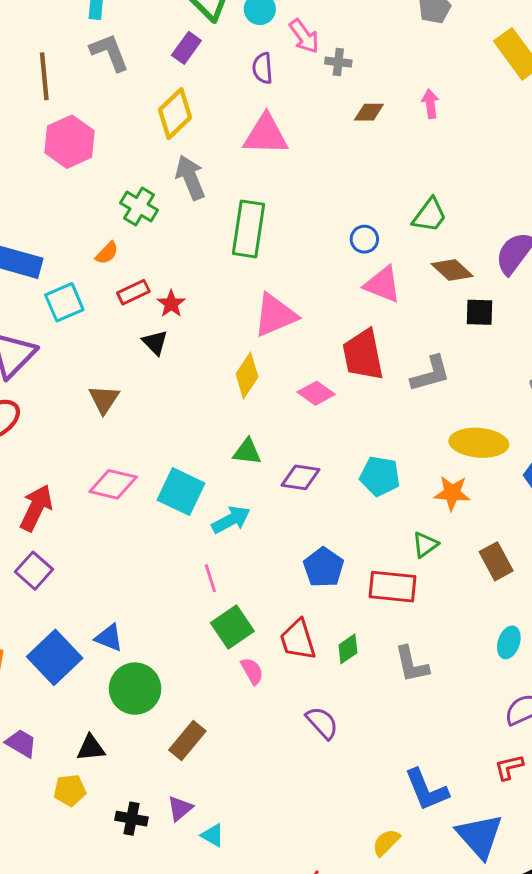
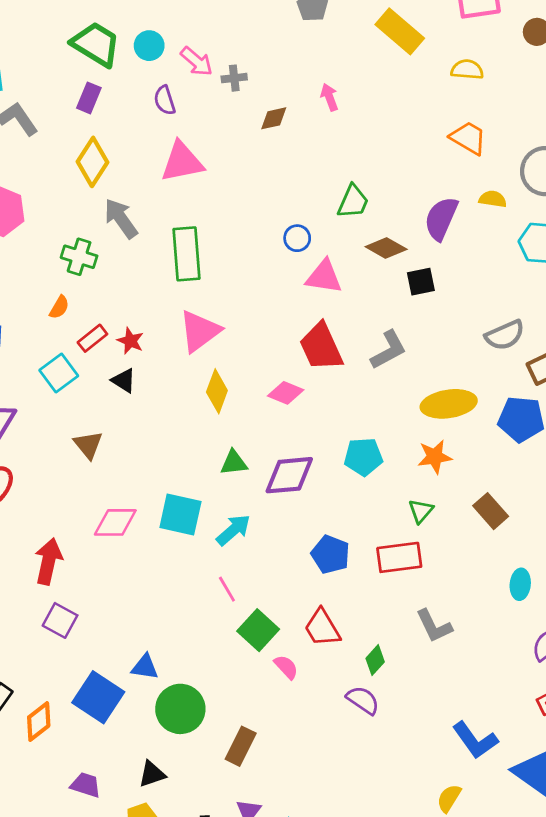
cyan square: (64, 302) -> (59, 373), moved
pink triangle: (275, 315) -> (200, 331), moved
purple diamond: (300, 477) -> (289, 475), size x1.4
green diamond: (348, 649) -> (375, 660), moved

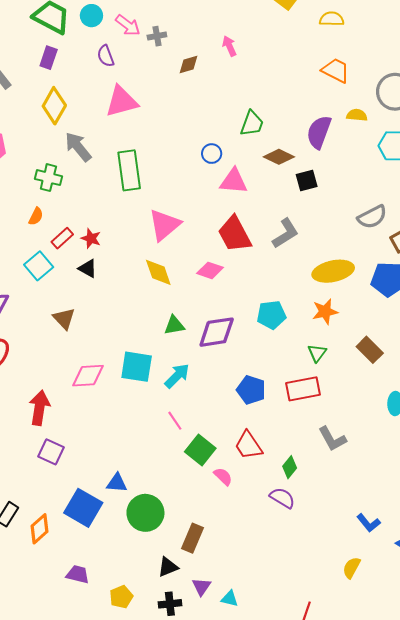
pink triangle: (200, 331) -> (164, 225), moved
yellow diamond: (217, 391) -> (158, 272), turned -36
blue L-shape: (475, 740) -> (369, 523), size x0.7
black triangle: (152, 774) -> (168, 567), moved

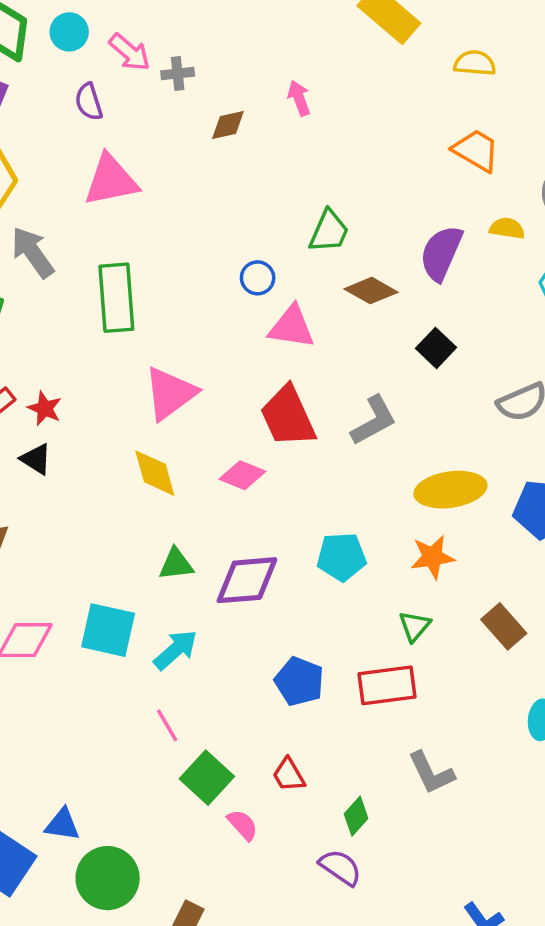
black square: (307, 180) -> (436, 348), moved, turned -35
red trapezoid: (248, 445) -> (289, 775), size x0.7

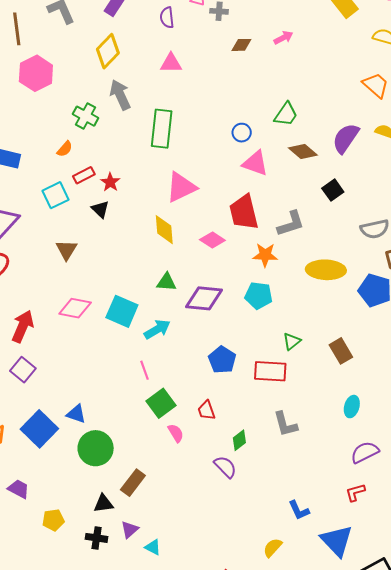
pink arrow: (299, 98) -> (283, 38), turned 72
pink triangle: (111, 180) -> (171, 63), size x0.7
orange star: (432, 557) -> (265, 255), moved

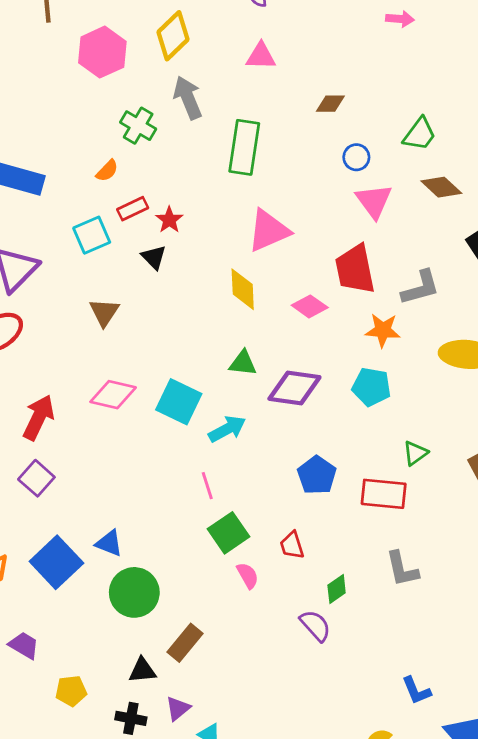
pink arrow: (283, 38) -> (400, 19), moved, turned 30
brown diamond: (241, 45) -> (330, 104), moved
pink hexagon: (36, 73) -> (102, 52), moved
pink triangle: (255, 163) -> (374, 201), turned 32

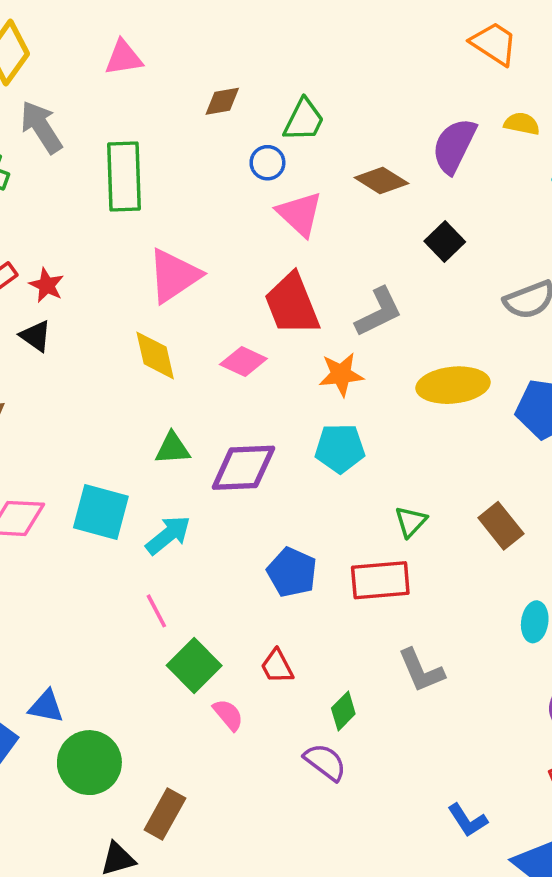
green trapezoid: (420, 134) -> (304, 120), moved

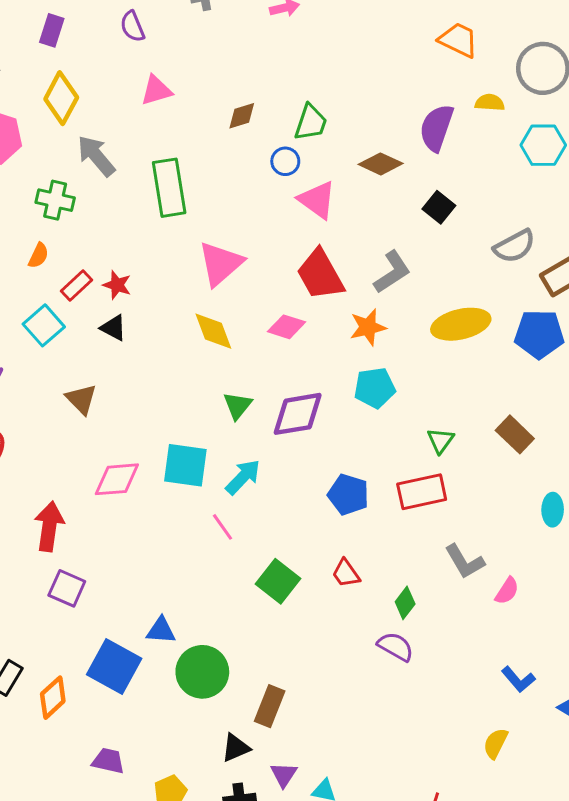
green triangle: (173, 448) -> (237, 406), turned -40
pink line: (156, 611) -> (223, 527), moved
pink semicircle: (228, 715) -> (507, 591), moved, turned 80

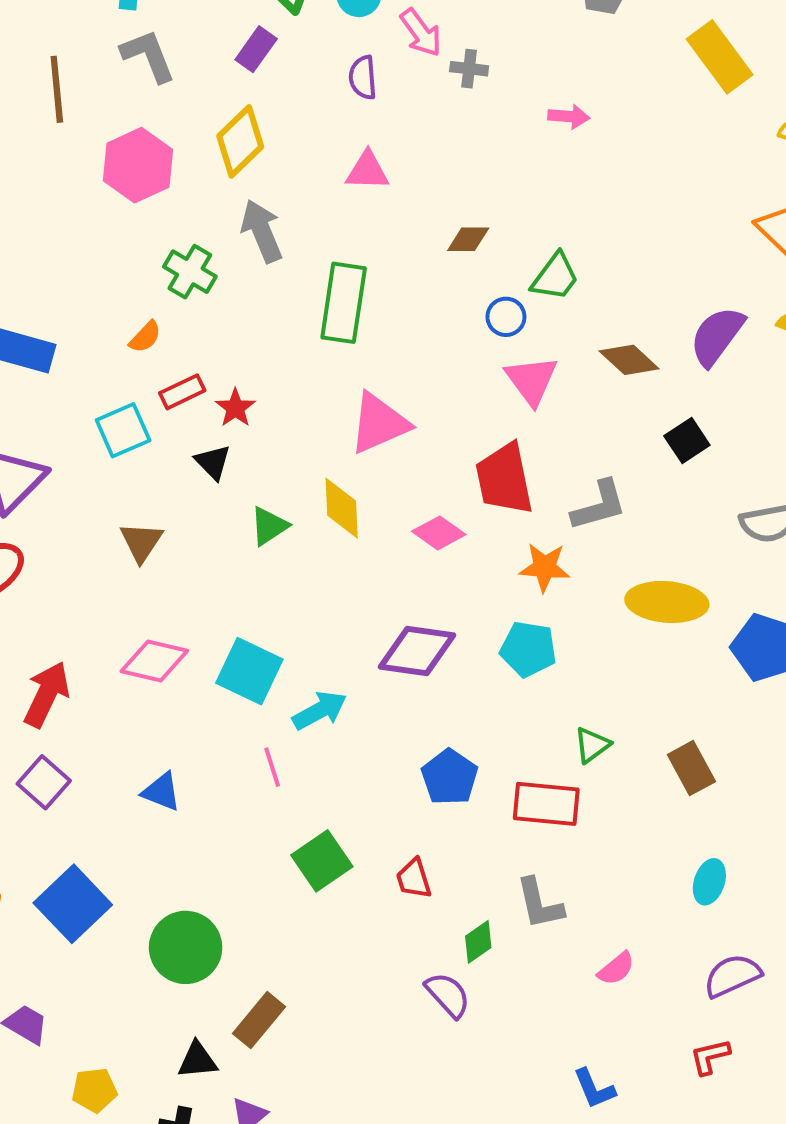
green triangle: (237, 406) -> (269, 526), moved
gray L-shape: (465, 562) -> (540, 904), moved
blue triangle: (161, 630) -> (162, 792), moved

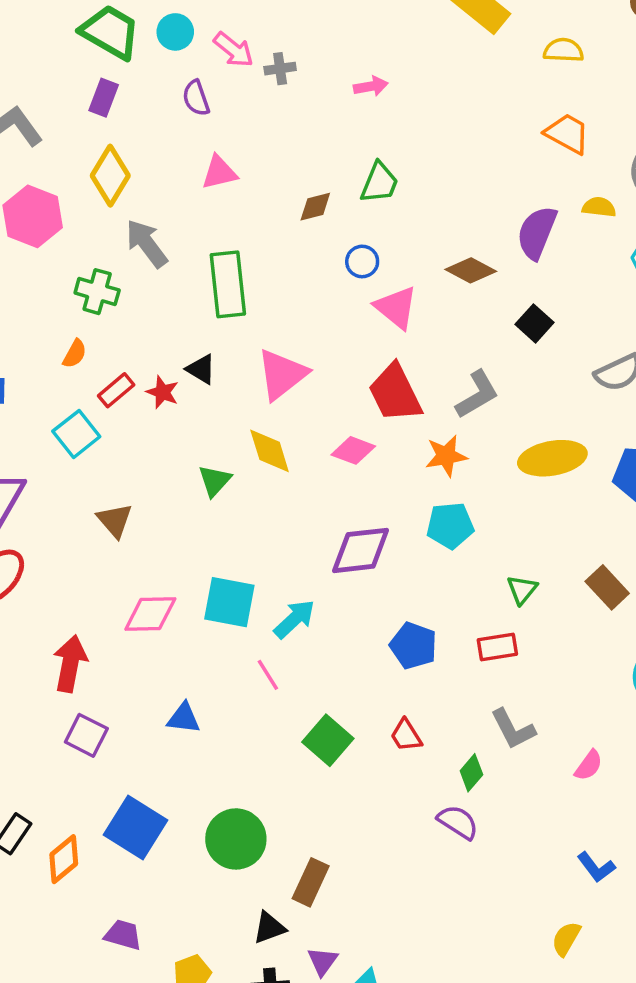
green trapezoid: (555, 277) -> (379, 183), moved
black triangle: (213, 462) -> (201, 369), moved
red rectangle: (546, 804) -> (497, 647), size x0.7

